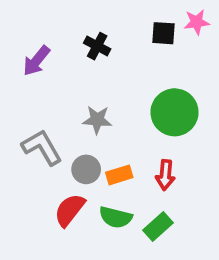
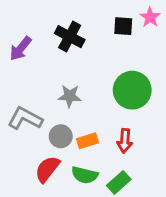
pink star: (197, 22) -> (150, 17), turned -30
black cross: (97, 46) -> (70, 37), size x1.4
gray L-shape: (42, 147) -> (25, 118), turned -32

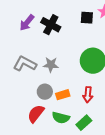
purple arrow: (21, 48) -> (27, 23), moved
gray L-shape: (25, 118) -> (25, 64), moved

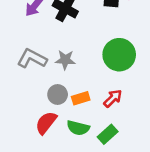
red arrow: (88, 95) -> (113, 98), turned -140

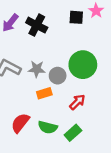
gray circle: (58, 94) -> (58, 76), moved
orange rectangle: (81, 98) -> (44, 93), moved

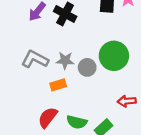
orange rectangle: (44, 93) -> (58, 85), moved
red arrow: (77, 102) -> (127, 101), moved, turned -140

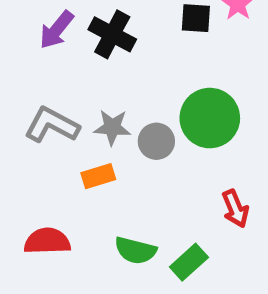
red arrow: (127, 101) -> (235, 209), turned -108
red semicircle: (48, 117) -> (47, 241), moved, turned 50

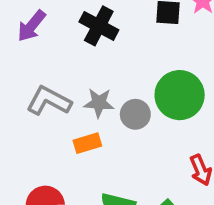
purple arrow: (56, 30) -> (32, 26), moved

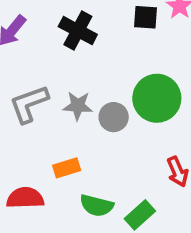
gray L-shape: (49, 101) -> (29, 104), turned -48
orange rectangle: (87, 143) -> (67, 168), moved

